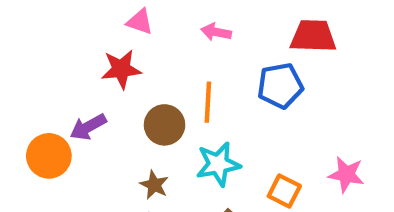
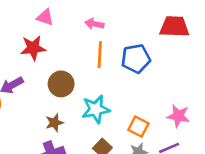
red trapezoid: (313, 36) -> (174, 27), moved
orange line: (208, 102) -> (100, 55), moved
brown star: (154, 185) -> (54, 123), turned 30

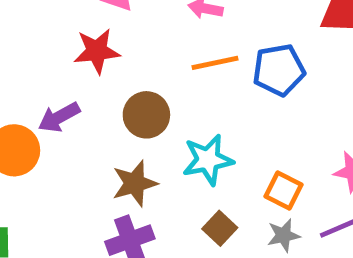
orange line: (100, 55) -> (215, 63), turned 75
brown star: (54, 123) -> (135, 183), size x1.4

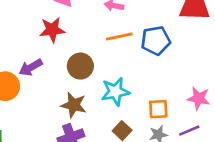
brown star: (135, 183) -> (74, 105), turned 30
orange square: (283, 190) -> (158, 109), turned -30

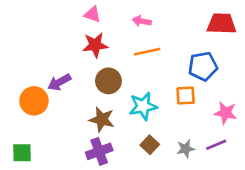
red star: (52, 30) -> (95, 45), moved
blue pentagon: (156, 41) -> (203, 66), moved
orange square: (158, 109) -> (186, 96), moved

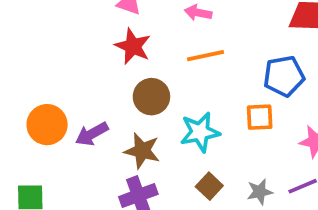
red star: (95, 45) -> (133, 46), turned 30
purple arrow: (59, 82) -> (92, 134), moved

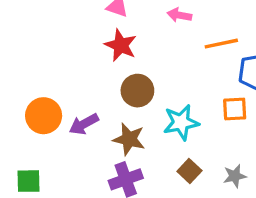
orange line: (206, 56) -> (221, 44), moved

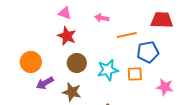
orange circle: (44, 116) -> (31, 62), moved
cyan star: (181, 122) -> (108, 70), moved

